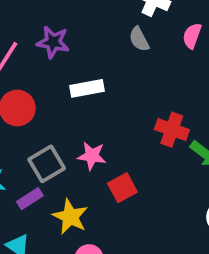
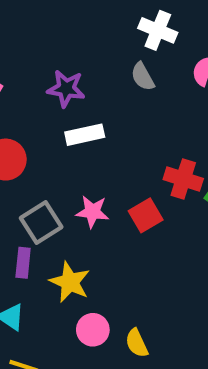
purple star: (53, 42) -> (66, 89), moved
red square: (122, 188) -> (146, 215), moved
purple rectangle: (30, 199) -> (23, 263), turned -50

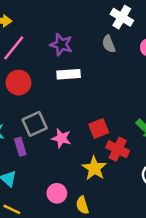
red cross: (183, 179) -> (118, 149), moved
pink star: (92, 212) -> (61, 138), moved
purple rectangle: (23, 263) -> (20, 147), turned -30
yellow star: (70, 282) -> (94, 168), moved

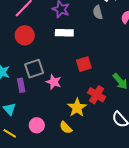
red square: (99, 128) -> (84, 64), moved
pink circle: (57, 193) -> (37, 125), moved
yellow semicircle: (82, 205) -> (66, 128), moved, turned -32

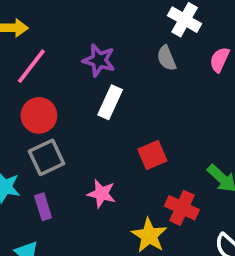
white rectangle: (64, 33) -> (110, 102), turned -60
gray square: (34, 69) -> (46, 157), moved

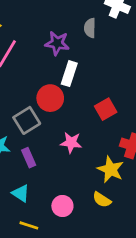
gray semicircle: (167, 58) -> (90, 28), moved, turned 30
red circle: (39, 115) -> (50, 98), moved

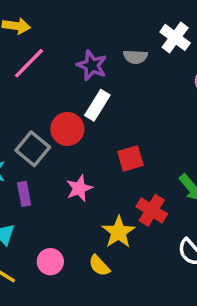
gray semicircle: (90, 28) -> (135, 57), turned -102
gray square: (27, 120) -> (33, 149), turned -32
pink star: (71, 143) -> (79, 188), turned 30

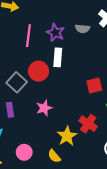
pink line: (29, 63) -> (28, 36), moved, turned -40
white rectangle: (97, 105) -> (58, 57), turned -30
red square: (130, 158) -> (94, 86), moved

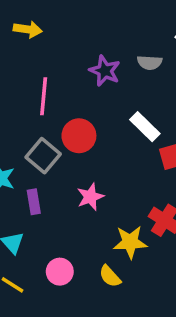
pink line: (28, 36) -> (44, 96), moved
white rectangle: (58, 57) -> (145, 127), moved, turned -48
yellow star: (67, 136) -> (130, 242), turned 30

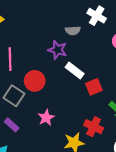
purple star: (105, 71) -> (58, 50), moved
purple rectangle: (34, 202) -> (12, 125), turned -32

